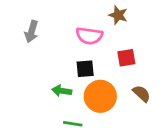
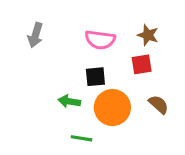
brown star: (118, 15) -> (148, 35), moved

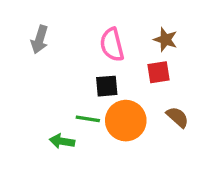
pink semicircle: (100, 40) -> (112, 45), turned 68
green arrow: (69, 101) -> (62, 141), moved
green line: (82, 138) -> (88, 119), moved

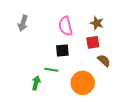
brown semicircle: (178, 117) -> (104, 61), moved
orange circle: (126, 121) -> (83, 83), moved
green arrow: (62, 141) -> (36, 83), turned 96

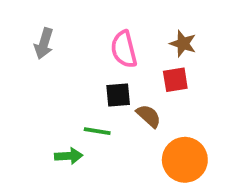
brown semicircle: (104, 61) -> (149, 116), moved
green arrow: (36, 83) -> (69, 156), turned 72
orange circle: (83, 83) -> (185, 160), moved

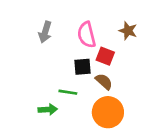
gray arrow: (44, 44) -> (45, 32), moved
red square: (175, 80) -> (105, 56), moved, turned 30
orange circle: (185, 160) -> (108, 112), moved

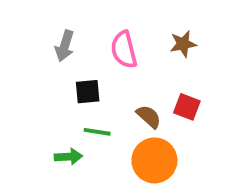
brown star: (128, 31) -> (183, 44), turned -30
red square: (105, 56) -> (187, 107), moved
black square: (83, 67) -> (88, 92), moved

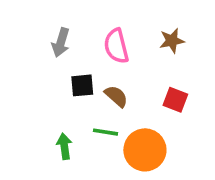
brown semicircle: (149, 117) -> (116, 96), moved
green line: (97, 132) -> (106, 132), moved
green arrow: (68, 157) -> (64, 146), turned -95

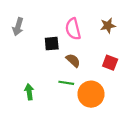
gray arrow: (61, 42) -> (18, 27), moved
black square: (82, 85) -> (52, 44), moved
green arrow: (64, 146) -> (29, 92), moved

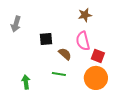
brown star: (108, 26) -> (85, 15), moved
pink semicircle: (73, 29) -> (83, 41), moved
orange circle: (91, 94) -> (96, 78), moved

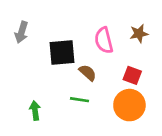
brown star: (85, 15) -> (139, 34), moved
black square: (46, 39) -> (62, 52), size x1.5
pink semicircle: (83, 41) -> (104, 40), moved

